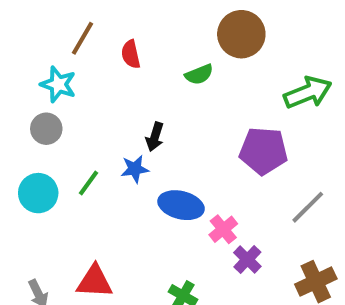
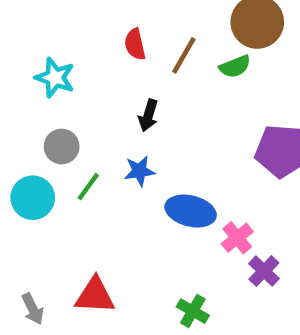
brown line: (82, 38) -> (184, 55), moved
green semicircle: (199, 74) -> (235, 67), moved
gray circle: (46, 129) -> (62, 147), moved
black arrow: (155, 137) -> (148, 115), moved

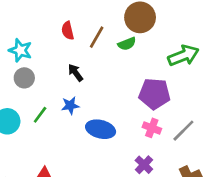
black arrow: (148, 115) -> (76, 73), turned 126
gray circle: (62, 147) -> (24, 78), moved
pink cross: (237, 238) -> (152, 128), moved, turned -30

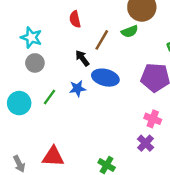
brown line: (97, 37) -> (102, 40), moved
pink cross: (152, 128) -> (153, 119), moved
blue ellipse: (101, 129) -> (105, 78), moved

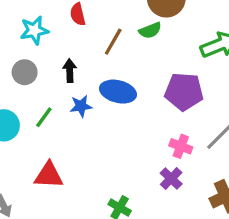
cyan star: (31, 37) -> (34, 30), moved, turned -30
black arrow: (82, 58) -> (70, 71), moved, turned 35
red triangle: (53, 157) -> (49, 175), moved

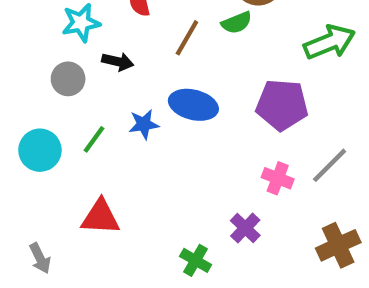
black arrow: (70, 71) -> (118, 62), moved, turned 105
purple cross: (171, 178) -> (245, 228), moved

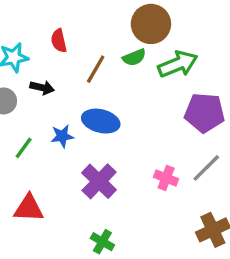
green arrow: (330, 42) -> (178, 64), moved
purple pentagon: (282, 105) -> (205, 113), moved
purple cross: (245, 228) -> (99, 181), moved, size x1.5

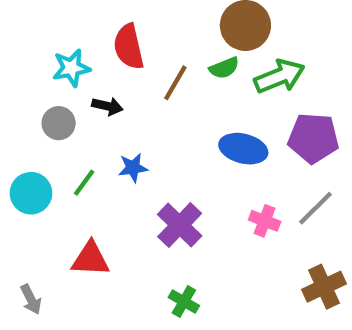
red semicircle: (59, 41) -> (129, 47), size x1.5
blue ellipse: (101, 121) -> (243, 149), moved

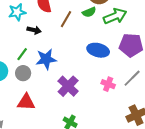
gray circle: (59, 123) -> (23, 73), moved
blue star: (133, 168) -> (46, 59), size x1.5
green line: (84, 183) -> (22, 54), moved

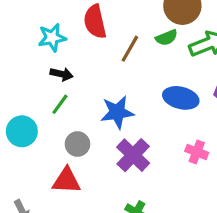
black arrow: (34, 30) -> (62, 74), moved
blue star: (46, 59) -> (117, 112), moved
gray circle: (23, 73) -> (77, 144), moved

